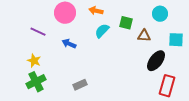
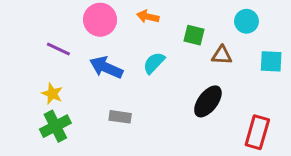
cyan semicircle: (102, 31) -> (154, 63), moved
blue arrow: (69, 44) -> (106, 68), size x1.5
black ellipse: (156, 61) -> (208, 101), moved
gray rectangle: (80, 85) -> (120, 117), moved, turned 32

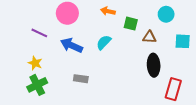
orange arrow: (148, 17) -> (108, 11), moved
black ellipse: (208, 101) -> (154, 65), moved, turned -40

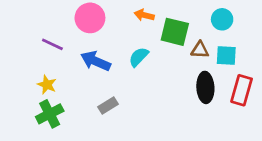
green square: (131, 24) -> (175, 32), size x1.5
cyan square: (183, 41) -> (226, 55), moved
gray rectangle: (81, 79) -> (108, 106), turned -40
red rectangle: (173, 89) -> (242, 90), moved

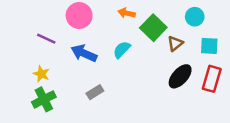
green square: (175, 32) -> (153, 28), turned 30
brown triangle: (200, 50) -> (175, 43), turned -42
cyan square: (226, 55) -> (209, 46), moved
black ellipse: (205, 87) -> (180, 76), turned 45

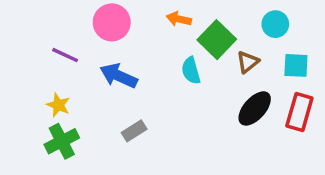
cyan semicircle: (122, 50) -> (191, 71), moved, turned -60

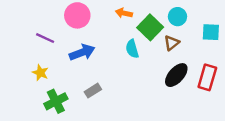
cyan circle: (275, 24) -> (177, 17), moved
cyan square: (296, 65) -> (211, 32), moved
blue arrow: (119, 76) -> (82, 52), turned 135
green cross: (62, 141) -> (56, 101), moved

